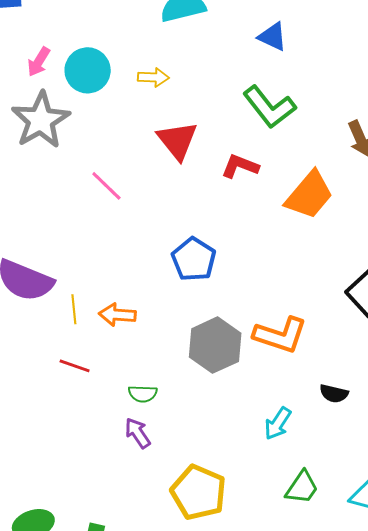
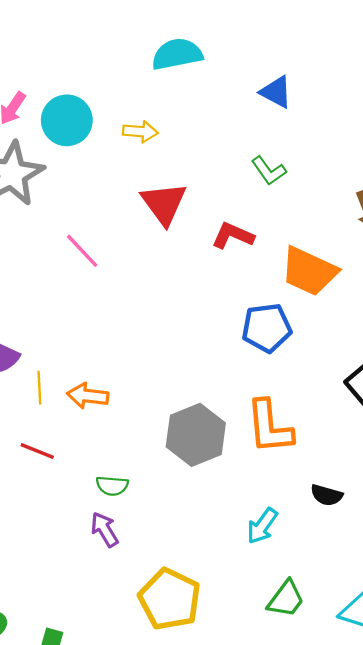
green L-shape: (269, 107) -> (269, 171), size x0.6
orange trapezoid: (309, 195) -> (309, 271), turned 72
blue pentagon: (194, 259) -> (267, 328), moved, turned 30
orange L-shape: (280, 335) -> (269, 427), turned 64

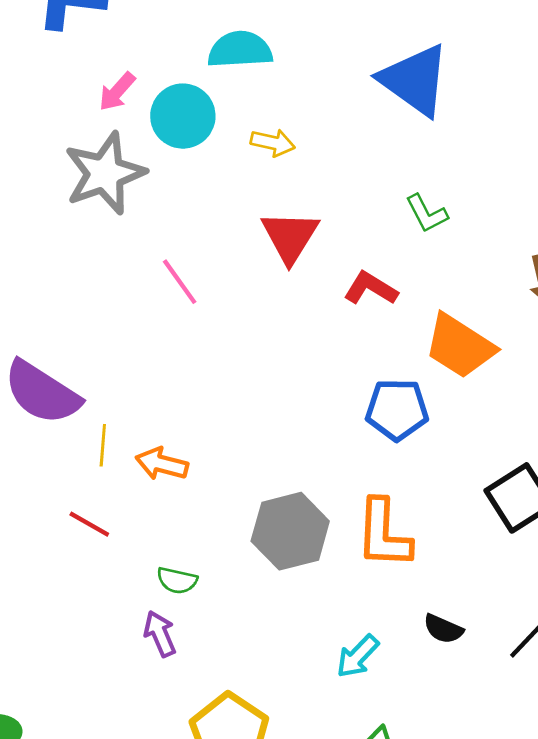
cyan semicircle: (177, 54) -> (240, 50), moved
blue triangle: (276, 92) -> (415, 80), moved, size x1.8

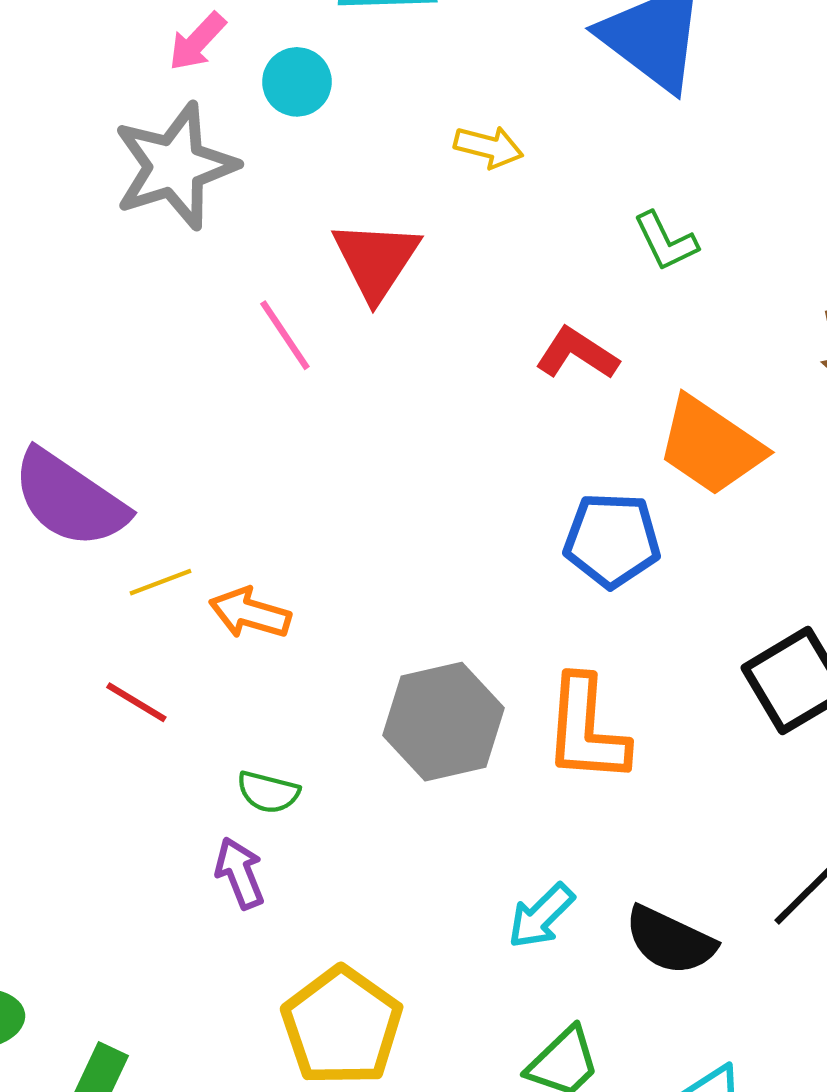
cyan circle: (183, 116) -> (297, 82), size x0.7
yellow arrow: (273, 143) -> (489, 147), moved
red triangle: (290, 237) -> (376, 260), moved
yellow line: (103, 445) -> (160, 582), turned 63
black semicircle: (443, 629) -> (670, 940), moved, size x1.5

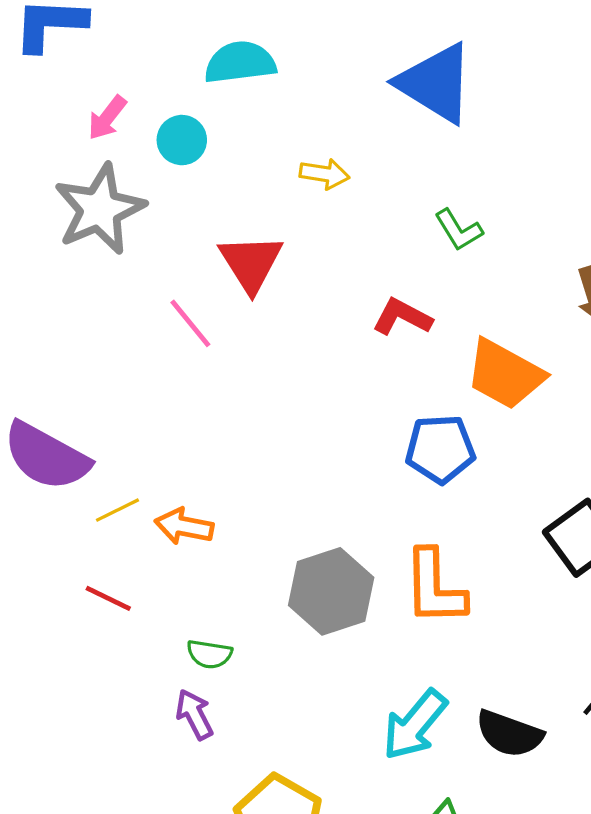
cyan arrow: (541, 916) -> (415, 725), size x1.4

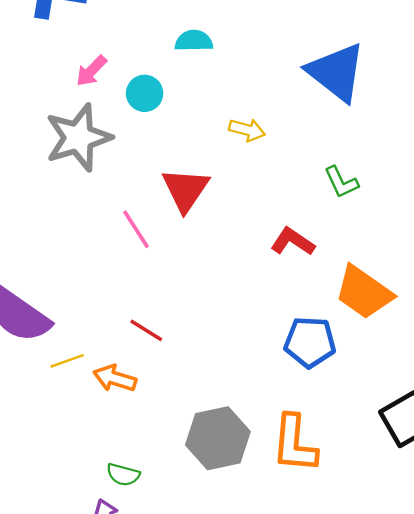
cyan semicircle: (240, 62) -> (194, 41), size x0.7
red line: (108, 598) -> (146, 330), moved

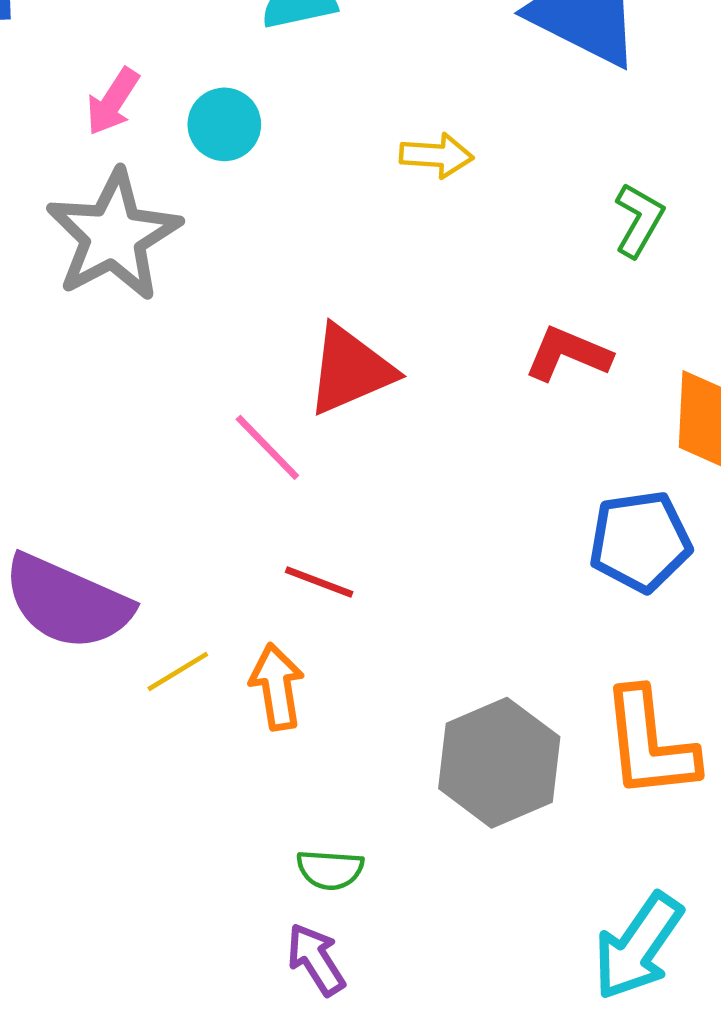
green L-shape: (341, 182) -> (639, 220), turned -114
red triangle: (186, 190) -> (350, 370), moved, turned 44
pink line: (136, 229) -> (267, 447), moved
orange arrow: (115, 378) -> (277, 687), turned 75

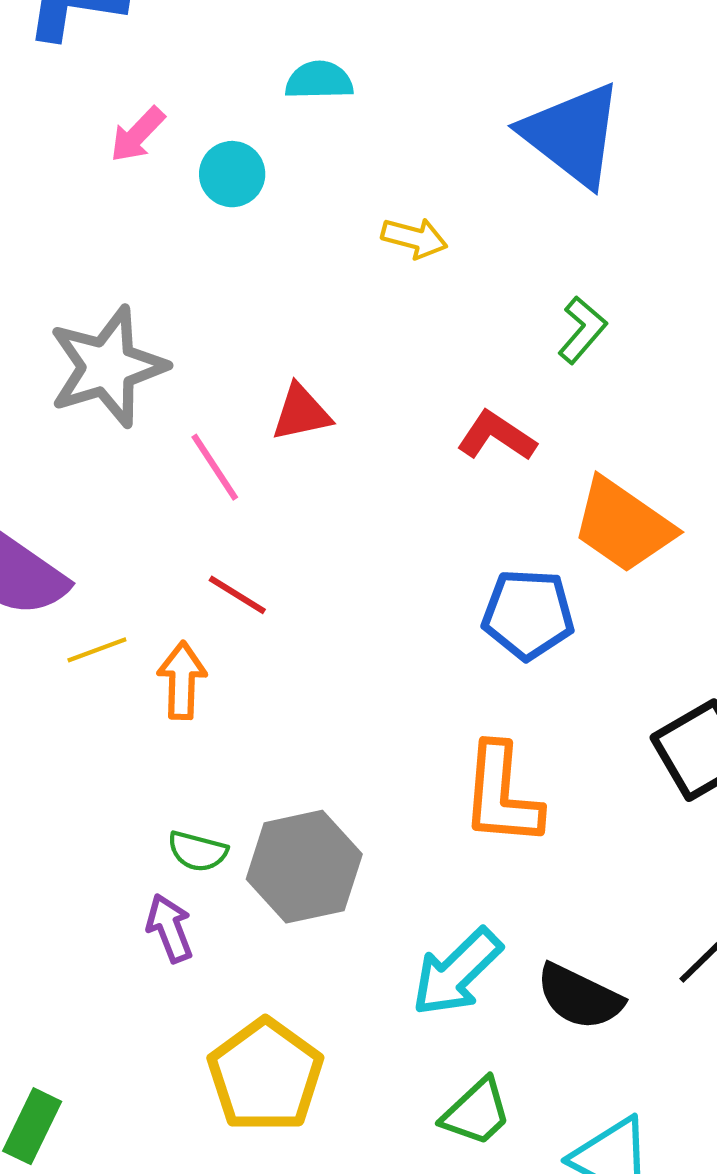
gray star: (113, 236) -> (107, 367), moved
red triangle: (350, 370) -> (301, 413), size x0.7
gray hexagon: (499, 763) -> (304, 867), moved

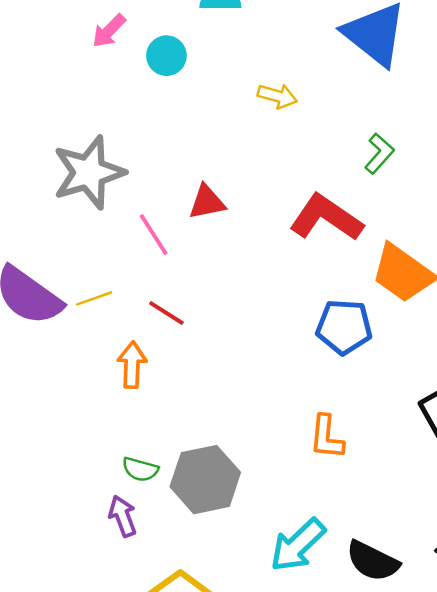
red L-shape: (496, 436) -> (326, 218), size x1.5
yellow line: (97, 650) -> (94, 298), moved
orange L-shape: (502, 795) -> (327, 437), size x0.7

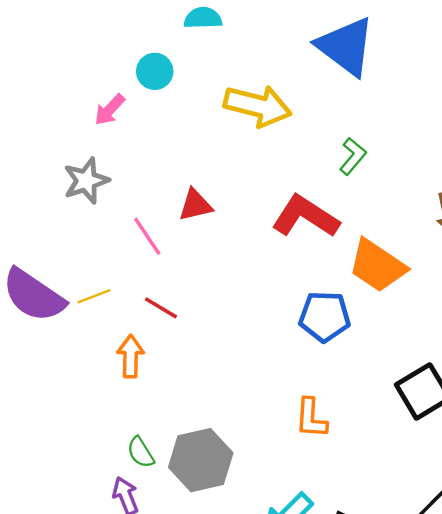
pink arrow: (109, 31) -> (110, 110), moved
yellow arrow: (277, 96) -> (258, 106), size x1.8
gray star: (89, 173) -> (86, 181), size x0.7
green semicircle: (140, 469) -> (141, 452), turned 44

